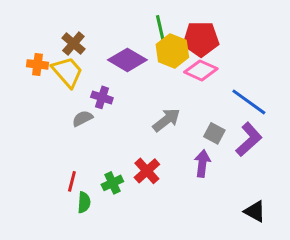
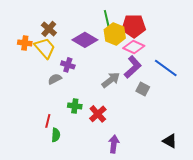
purple L-shape: (249, 139) -> (133, 67), moved
purple arrow: (202, 163) -> (114, 144), moved
green cross: (112, 183) -> (75, 106), moved, turned 32

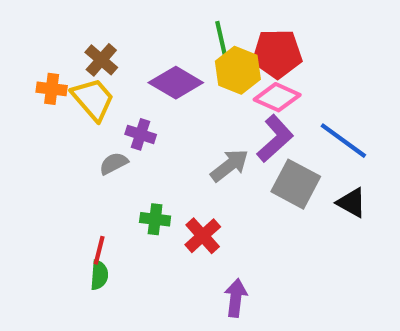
gray square: (143, 89) -> (296, 184), size x1.6
green semicircle: (56, 135) -> (99, 275), moved
black triangle: (170, 141) -> (352, 203), moved

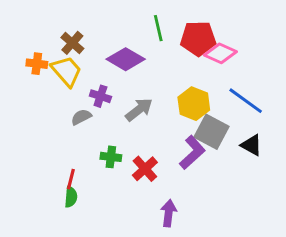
yellow hexagon: (238, 70) -> (194, 104), moved
pink diamond: (277, 97) -> (220, 53), moved
purple L-shape: (275, 139) -> (192, 152), moved
gray arrow: (230, 165) -> (139, 110), moved

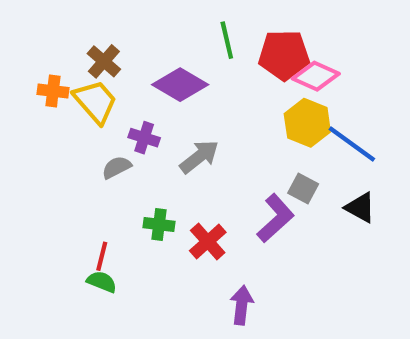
yellow hexagon: (194, 104) -> (307, 123), moved
gray square: (212, 132) -> (303, 188), size x0.6
green semicircle: (71, 197) -> (102, 282), turned -72

